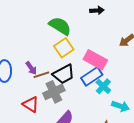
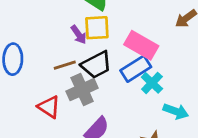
yellow square: (64, 48) -> (97, 28), turned 30
purple arrow: (31, 68) -> (79, 35), moved

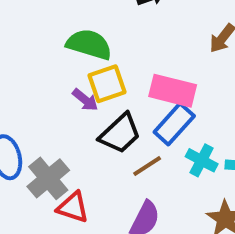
brown line: (65, 65) -> (147, 166), moved
cyan cross: (152, 83) -> (202, 160), moved
gray cross: (82, 90) -> (48, 178), moved

